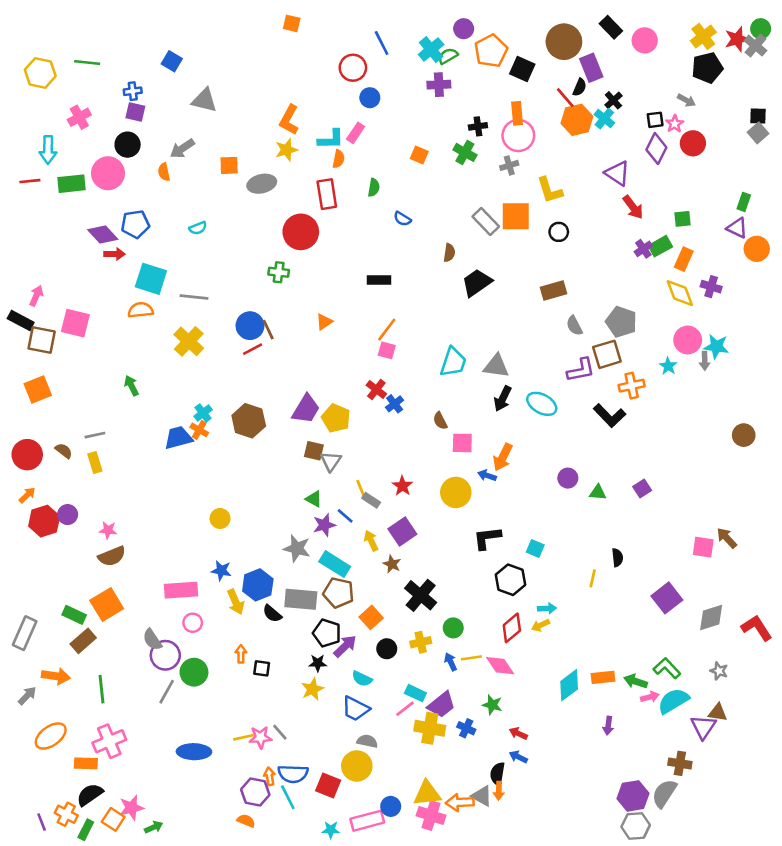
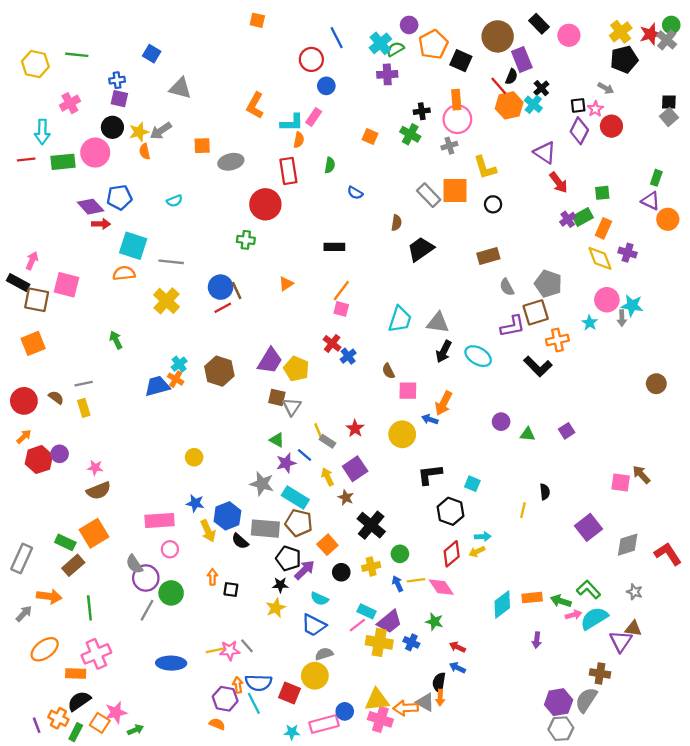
yellow star: (286, 150) -> (139, 132), moved
gray semicircle: (367, 741) -> (324, 654), turned -30

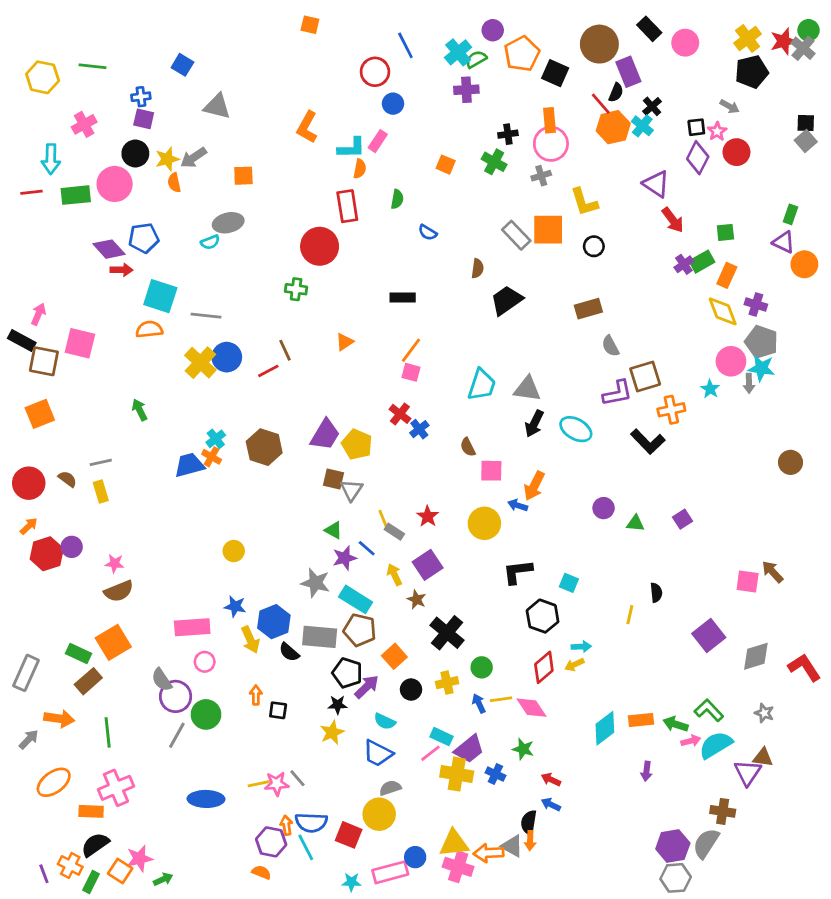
gray ellipse: (231, 162) -> (228, 223), moved
gray pentagon: (548, 284) -> (761, 342), moved
blue circle: (221, 287) -> (227, 357), moved

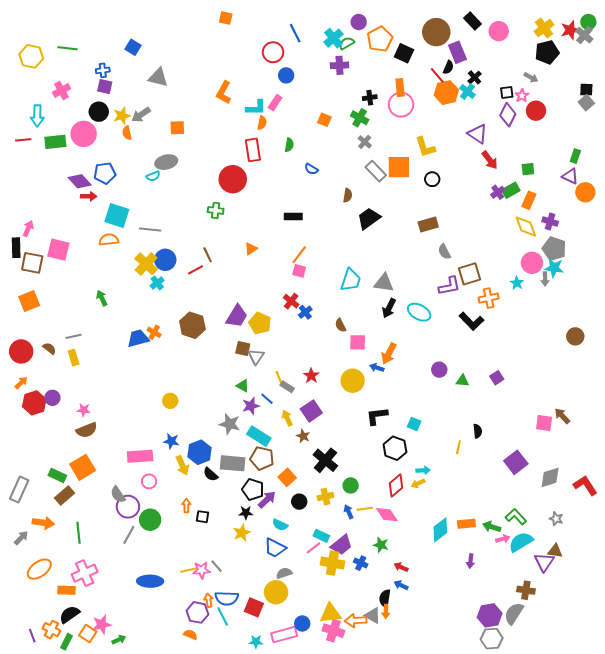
gray cross: (541, 176) -> (365, 142), moved, turned -32
black rectangle: (22, 340) -> (16, 248), turned 60
cyan cross: (216, 439) -> (157, 283), moved

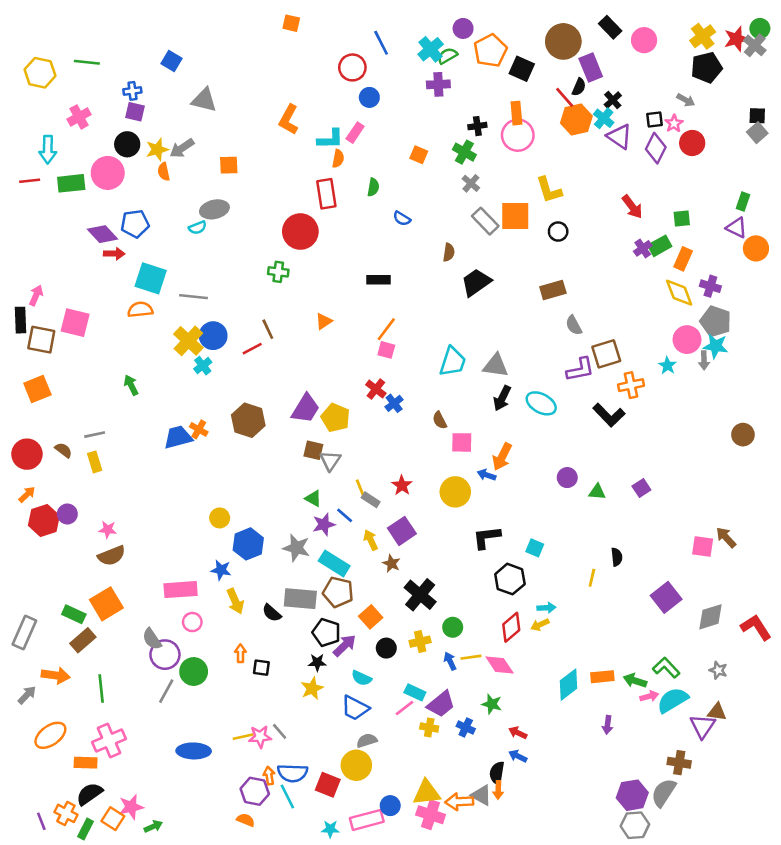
purple triangle: (478, 134) -> (619, 136), moved
blue hexagon: (199, 452) -> (248, 544), moved
yellow cross: (332, 563) -> (429, 727), size x0.6

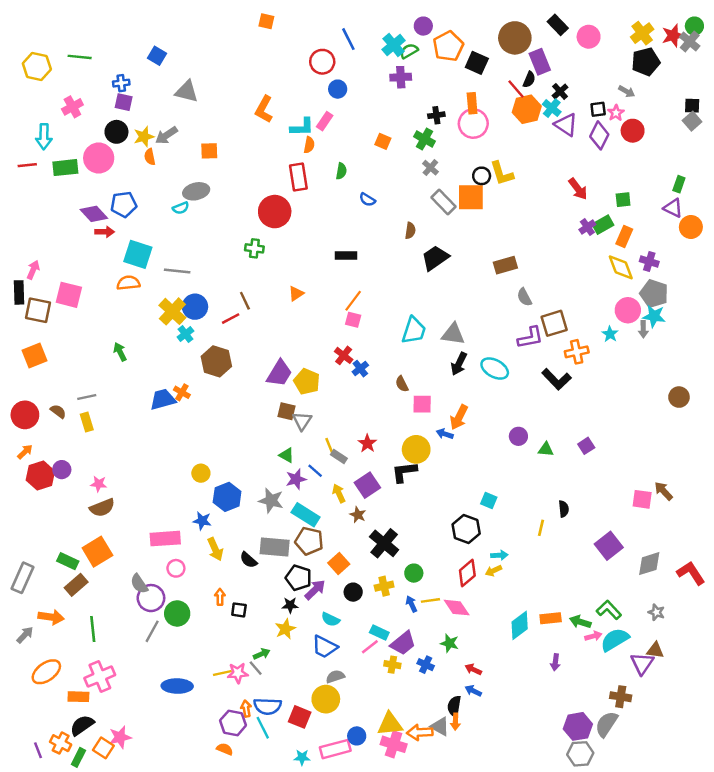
black circle: (558, 232) -> (482, 176), moved
brown hexagon: (248, 420) -> (216, 361), moved
black L-shape: (487, 537) -> (404, 472), moved
green arrow: (153, 826) -> (262, 654), moved

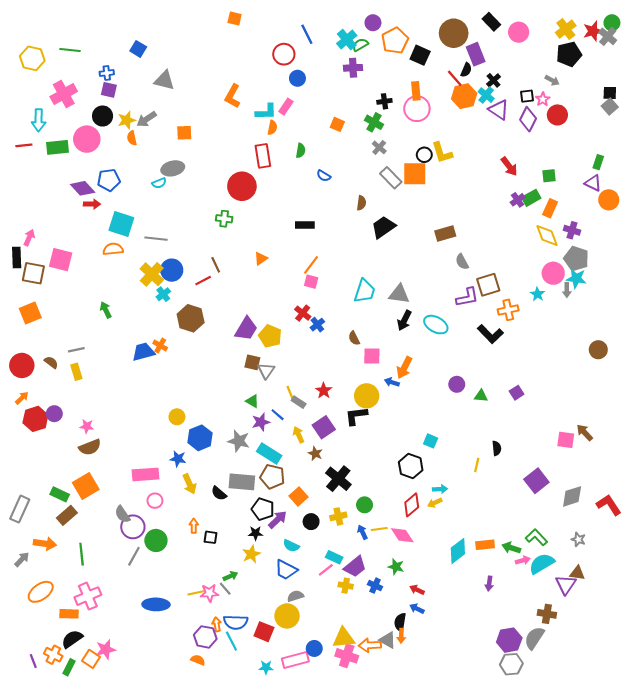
pink cross: (72, 107) -> (64, 94), size x1.4

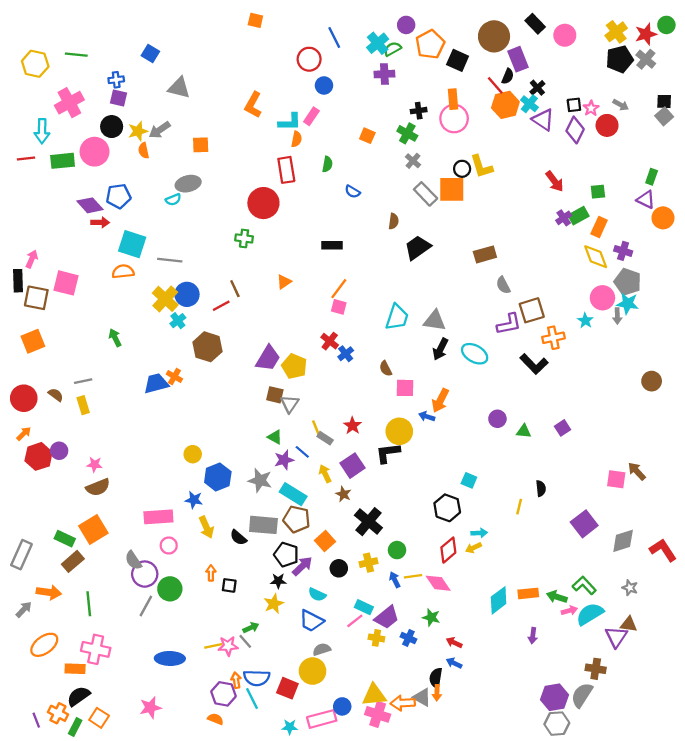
gray cross: (608, 36) -> (646, 59), moved
gray arrow: (552, 80) -> (621, 105), moved
pink cross: (88, 596) -> (96, 649), turned 35
pink star: (106, 649) -> (150, 708), moved

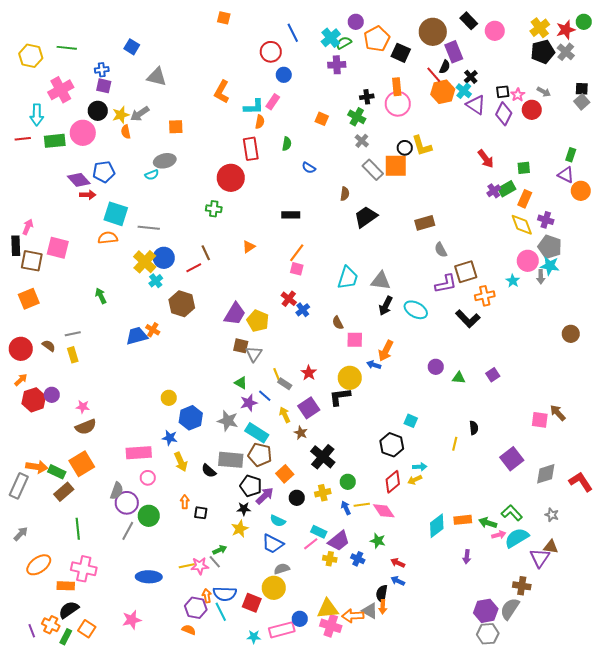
gray semicircle: (133, 560) -> (117, 491), turned -126
orange arrow: (49, 592) -> (37, 467), moved

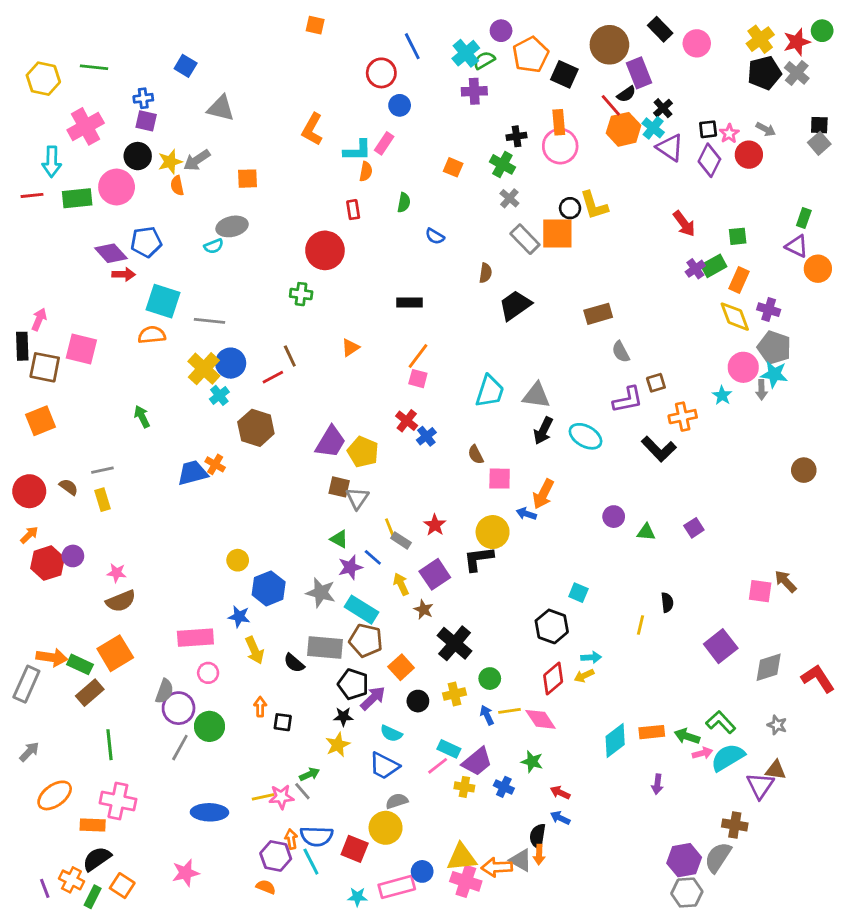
black semicircle: (445, 67) -> (626, 94), turned 32
red rectangle: (251, 149) -> (353, 210), size x0.6
brown square: (466, 272) -> (656, 383), size x0.6

